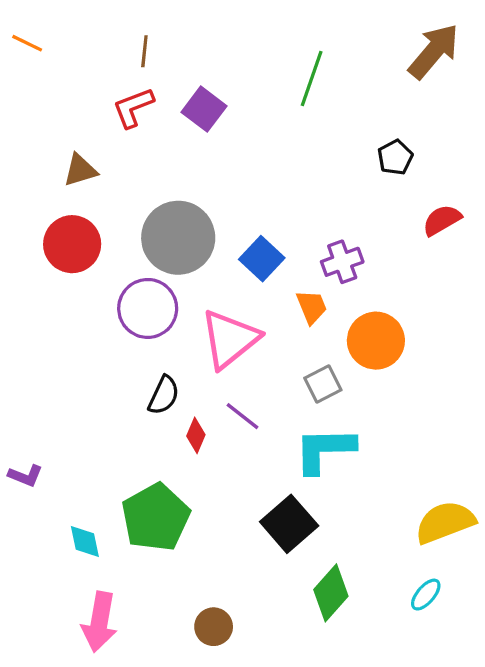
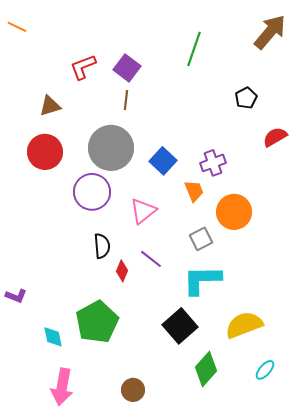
brown line: (144, 51) -> (126, 100), moved
pink triangle: (230, 339) -> (143, 211), size x0.7
black semicircle: (164, 395) -> (102, 246), turned -30
yellow semicircle: (445, 522) -> (244, 325), moved

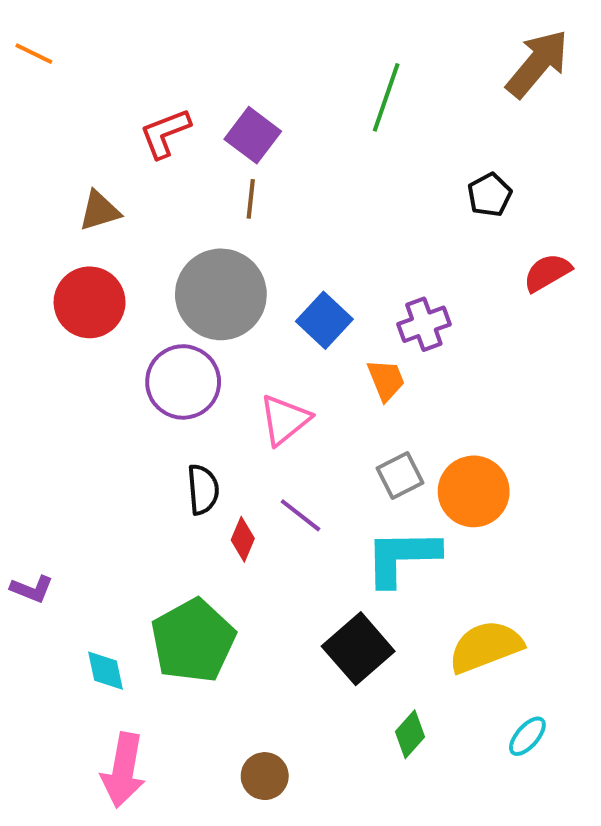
orange circle: (234, 212) -> (474, 491), moved
green diamond: (206, 369) -> (410, 734), size x0.7

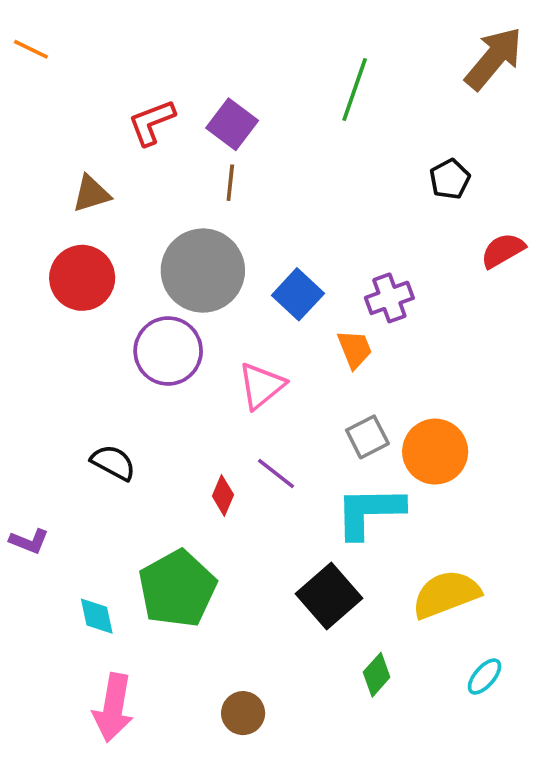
black semicircle: (203, 489) -> (113, 463), moved, turned -57

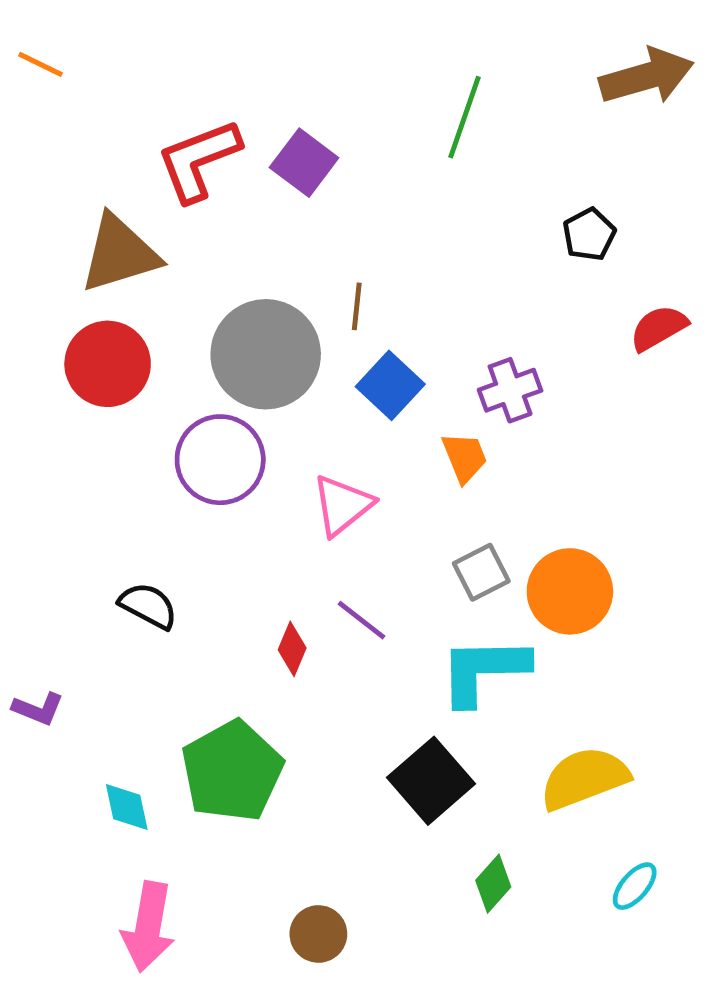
brown arrow: (494, 58) -> (647, 76), turned 34
red L-shape: (152, 122) -> (199, 160), size x1.4
brown line: (230, 183) -> (357, 306), moved
brown triangle: (91, 194) -> (120, 254), size x1.6

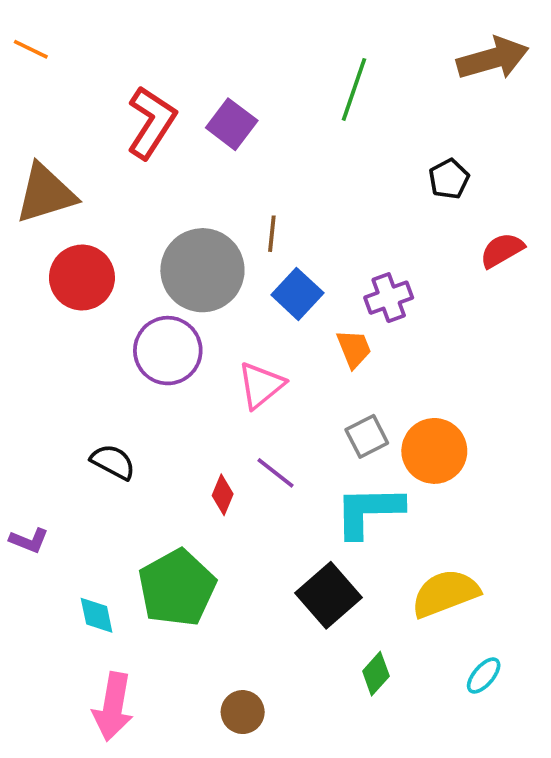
red L-shape: (199, 160) -> (151, 122), turned 144
brown triangle: (120, 254) -> (45, 194), moved

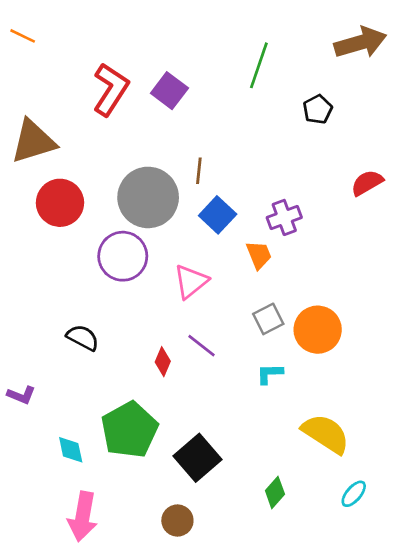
black pentagon: (449, 179) -> (318, 109), moved
cyan L-shape: (369, 511) -> (270, 374), size x0.5
yellow semicircle: (445, 593) -> (326, 434), turned 54
black square: (328, 595) -> (197, 458), moved

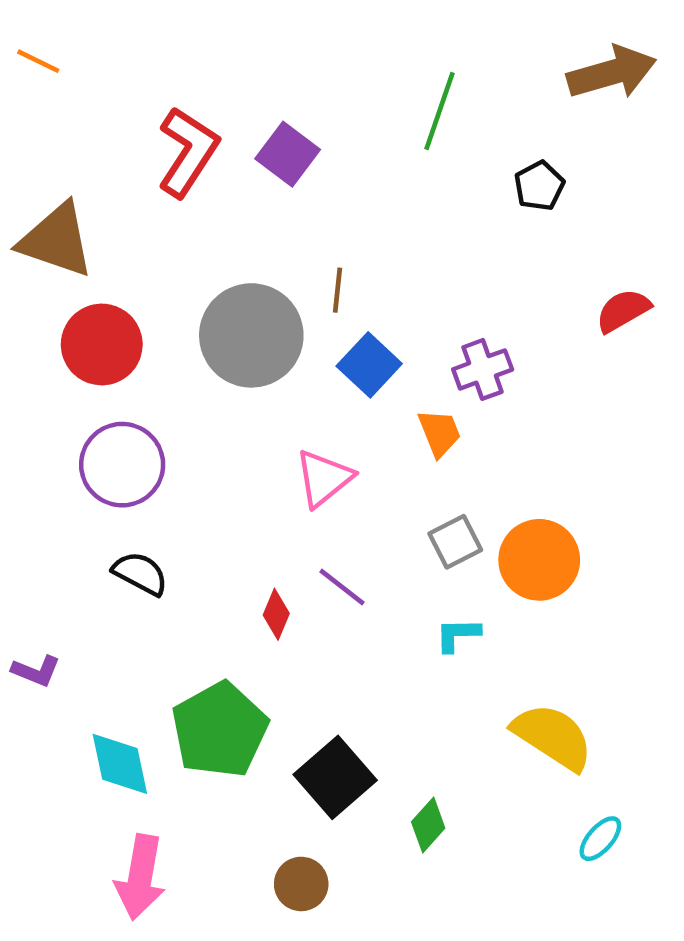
brown triangle: (33, 141) -> (56, 240), turned 36
purple circle: (123, 256) -> (122, 465), moved
cyan diamond: (71, 450) -> (120, 764), size x1.4
green diamond: (275, 492) -> (428, 825), moved

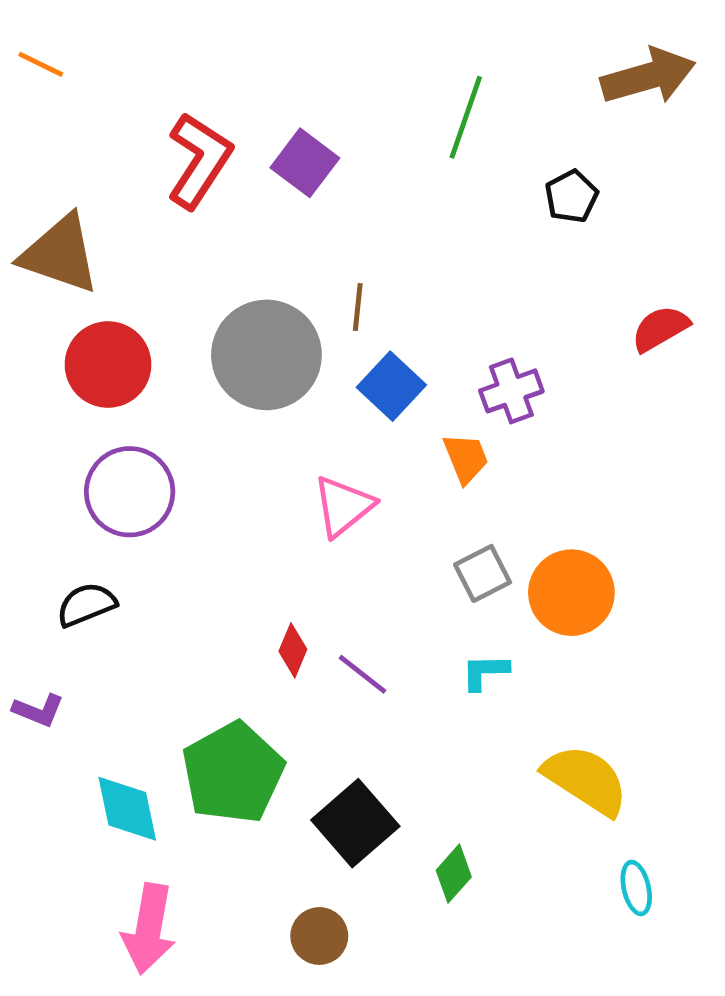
black semicircle: (140, 573) -> (86, 605), moved, turned -50
purple line: (342, 587) -> (362, 674), moved
cyan ellipse: (600, 839) -> (636, 888), turned -54

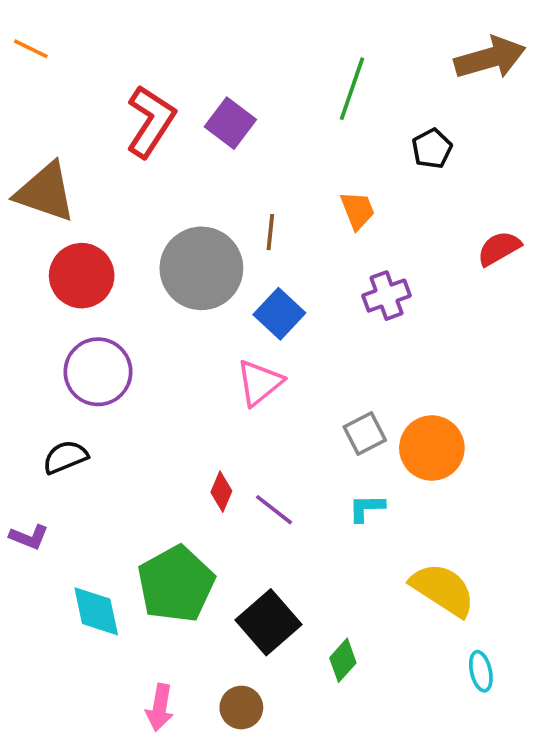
blue square: (391, 386) -> (279, 314), moved
orange trapezoid: (466, 458) -> (357, 210), moved
pink arrow: (149, 929) -> (160, 708), moved, size x0.7

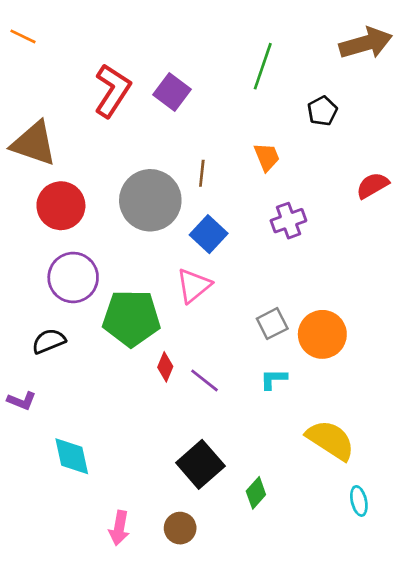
green pentagon: (176, 584) -> (131, 318), moved, turned 30

